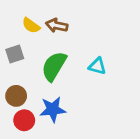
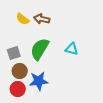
gray square: (15, 54) -> (14, 53), moved
brown circle: (16, 96) -> (20, 71), moved

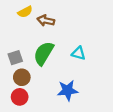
yellow semicircle: (23, 19) -> (25, 12), moved, turned -64
blue star: (39, 81) -> (68, 90), moved

